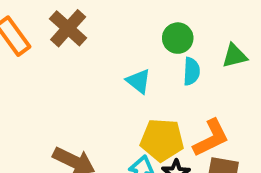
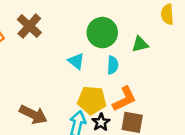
green circle: (178, 38) -> (102, 33), size x1.5
cyan semicircle: (191, 71) -> (113, 65), moved

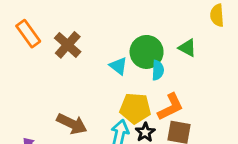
brown cross: (29, 26) -> (68, 45), moved
green circle: (102, 33) -> (147, 52), moved
green triangle: (140, 44) -> (187, 48), turned 42

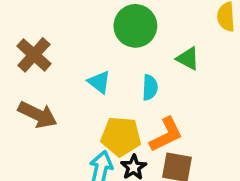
green circle: (147, 52) -> (135, 26), moved
brown arrow: (72, 124) -> (38, 115), moved

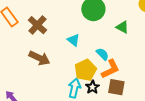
cyan semicircle: (150, 87) -> (102, 54), moved, turned -48
yellow pentagon: (121, 136) -> (85, 70), turned -30

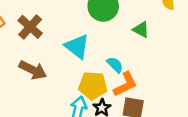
cyan triangle: (73, 40) -> (77, 46), size x1.5
yellow pentagon: (85, 70) -> (93, 86), turned 30

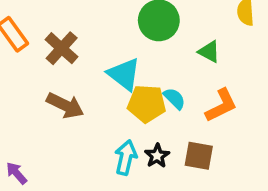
orange L-shape: (125, 84) -> (221, 105), moved
yellow pentagon: (93, 86) -> (147, 104), moved

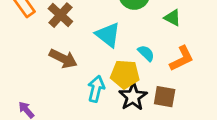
yellow pentagon: (147, 104) -> (125, 74), moved
black star: (157, 156) -> (133, 97), size x1.5
cyan arrow: (126, 157) -> (96, 89), moved

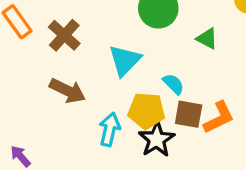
cyan triangle: (108, 35) -> (125, 60), turned 36
orange L-shape: (182, 58) -> (219, 118), moved
brown square: (165, 97) -> (189, 114), moved

